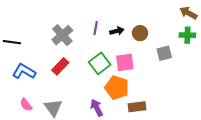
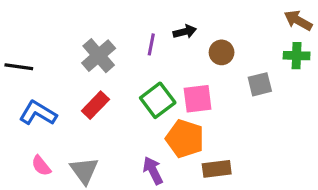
black arrow: (117, 31) -> (185, 32), moved

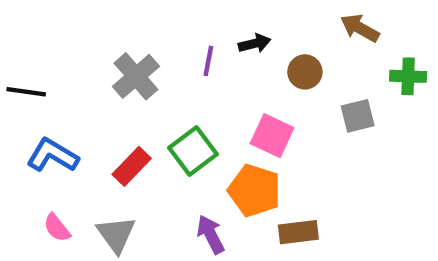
brown arrow: (298, 20) -> (360, 28), moved
pink square: (198, 99) -> (272, 136), turned 32
green square: (158, 100) -> (193, 151), moved
red rectangle: (95, 105) -> (132, 166), moved

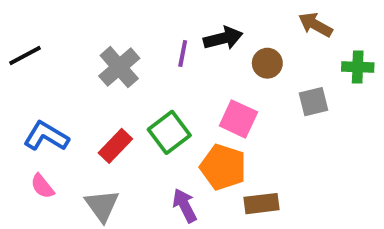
black arrow: (254, 43) -> (223, 38), size x1.4
black line: (26, 92) -> (25, 55), moved, turned -36
pink semicircle: (57, 228) -> (42, 186), moved

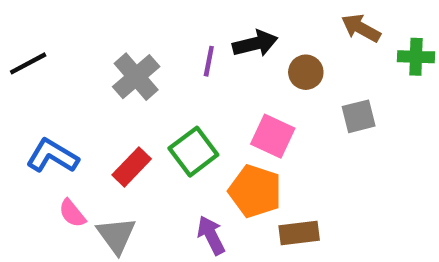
green cross: (358, 67) -> (416, 57), moved
pink semicircle: (42, 186) -> (72, 213), moved

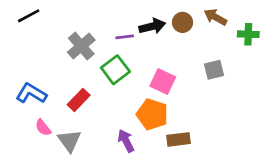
purple line: (209, 61) -> (125, 37), turned 72
black line: (28, 63) -> (29, 16), moved
brown circle: (306, 72) -> (183, 22), moved
green square: (193, 152) -> (115, 70), moved

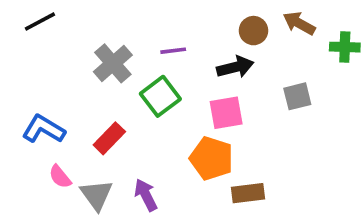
black arrow: (152, 26) -> (235, 67), moved
pink square: (163, 82) -> (226, 113), turned -35
purple arrow: (126, 141) -> (146, 195), moved

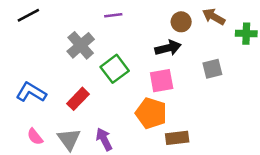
purple line: (173, 51) -> (113, 15), moved
pink semicircle: (60, 177) -> (35, 137), moved

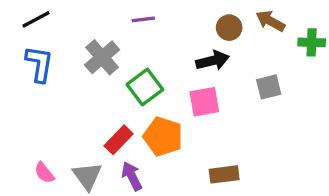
blue L-shape: (31, 92) -> (39, 64), moved, turned 68
red rectangle: (78, 99) -> (119, 140), moved
orange pentagon: (151, 113) -> (163, 136), moved

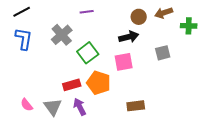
brown arrow: (270, 21) -> (164, 13), turned -48
red rectangle: (119, 140) -> (72, 85), turned 30

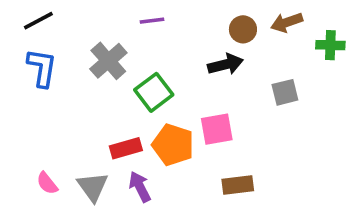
pink square: (124, 62) -> (217, 129), moved

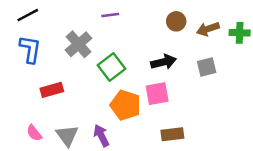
brown arrow: (287, 22) -> (208, 29), moved
black arrow: (225, 64) -> (163, 62), moved
red rectangle: (126, 148) -> (52, 90), moved

